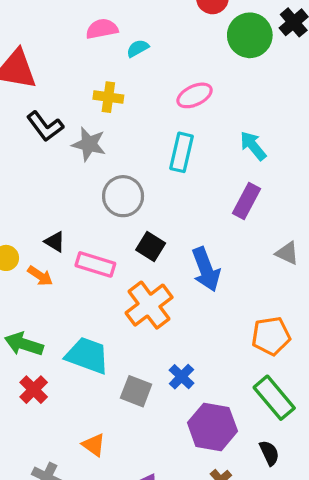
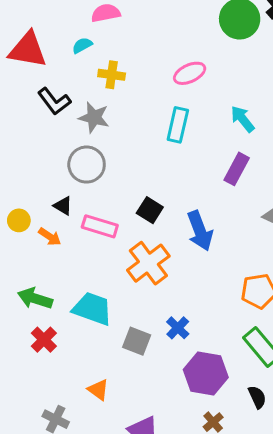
cyan semicircle: (138, 48) -> (82, 45), moved
gray circle: (123, 196) -> (87, 165), moved

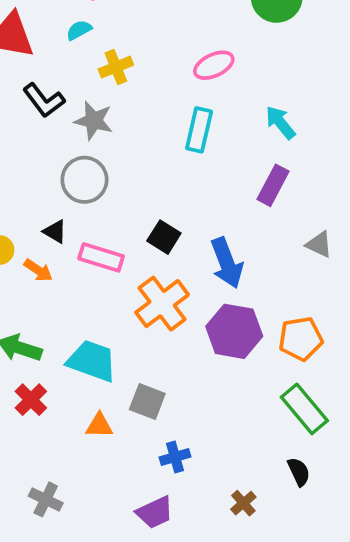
yellow cross: (112, 75) -> (116, 67), turned -30
blue cross: (178, 328) -> (175, 457), moved, turned 30
purple hexagon: (206, 373) -> (234, 331), moved
orange triangle: (98, 390) -> (99, 426), moved, turned -35

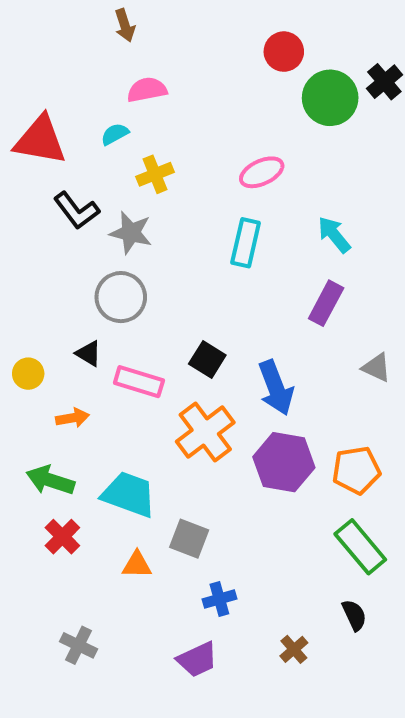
orange arrow: (38, 270) -> (72, 418), moved, turned -44

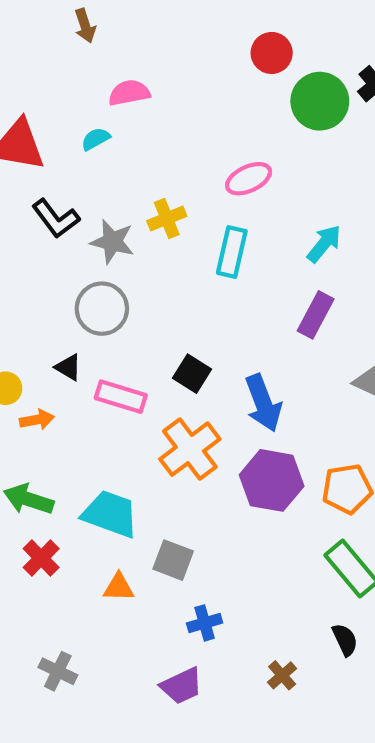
brown arrow: (125, 25) -> (85, 26), moved
yellow cross: (155, 174) -> (167, 219), moved
cyan arrow: (334, 235) -> (324, 244), turned 78
orange arrow: (72, 418) -> (37, 420), moved

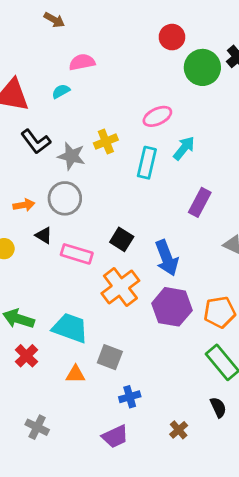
brown arrow: (85, 26) -> (54, 20), turned -42
cyan arrow: (324, 244) -> (184, 148), moved
orange arrow: (37, 420) -> (24, 205), moved

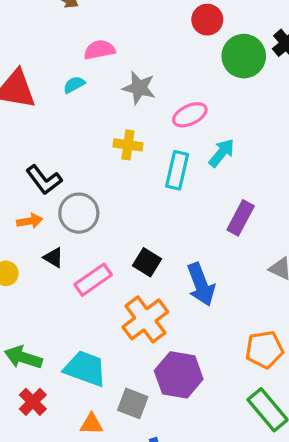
black L-shape: (36, 142) -> (44, 180), moved
yellow cross: (106, 142) -> (128, 145), turned 30
gray star: (71, 156) -> (139, 88), moved
pink rectangle: (77, 254) -> (93, 280), turned -52
purple hexagon: (172, 307) -> (179, 375), moved

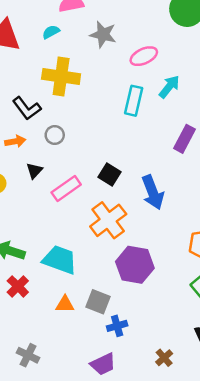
yellow cross: (128, 145) -> (61, 76), moved, size x1.6
gray circle: (79, 213) -> (55, 135), size x0.6
black triangle: (53, 258) -> (34, 171), turned 42
gray square: (133, 403) -> (98, 302), moved

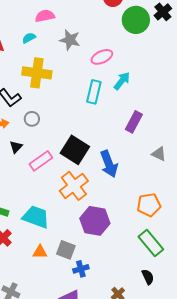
black square: (109, 174) -> (75, 150), size x1.6

